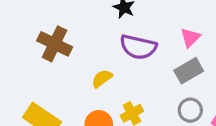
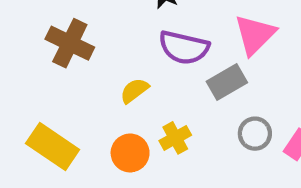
pink triangle: (190, 38) -> (255, 35), size x1.5
gray rectangle: (189, 71) -> (227, 82), moved

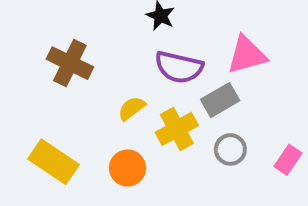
pink triangle: (255, 35) -> (247, 55), turned 30
gray circle: (255, 134) -> (230, 149), moved
yellow cross: (175, 138) -> (177, 129), moved, size x1.4

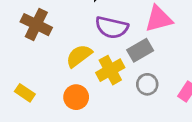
yellow semicircle: (132, 108) -> (79, 56), size x1.4
yellow rectangle: (53, 162) -> (25, 93), size x0.6

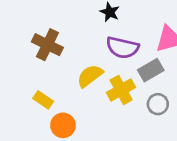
yellow rectangle: (25, 93) -> (43, 100), moved
orange circle: (76, 97) -> (63, 125), moved

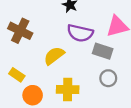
gray rectangle: (151, 70) -> (103, 51), turned 48
yellow cross: (121, 90) -> (68, 90), moved, turned 30

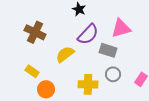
purple semicircle: (80, 33) -> (88, 34), turned -60
yellow cross: (68, 90) -> (88, 84), moved

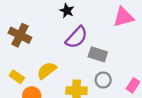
pink triangle: (121, 28) -> (123, 17), moved
yellow semicircle: (65, 54) -> (47, 70), moved

